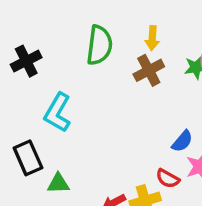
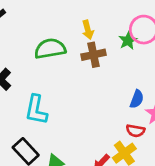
green semicircle: (99, 45) -> (50, 49), turned -88
brown cross: (149, 70) -> (93, 55), turned 35

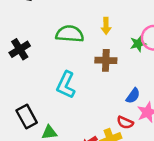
brown cross: (93, 55) -> (106, 60), moved
cyan L-shape: (36, 110) -> (66, 85), moved

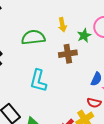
green star: (138, 44) -> (84, 35), moved

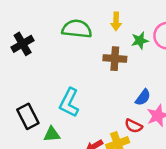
cyan L-shape: (38, 81) -> (69, 103), moved

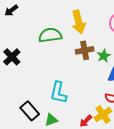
yellow arrow: (116, 21) -> (79, 22), size x1.6
green star: (140, 41) -> (104, 56), moved

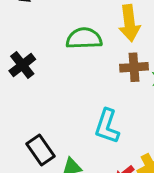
cyan L-shape: (58, 93) -> (107, 126), moved

